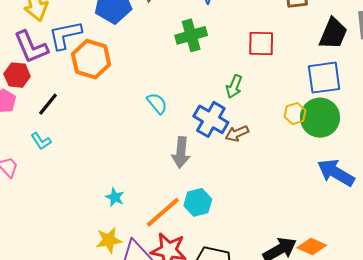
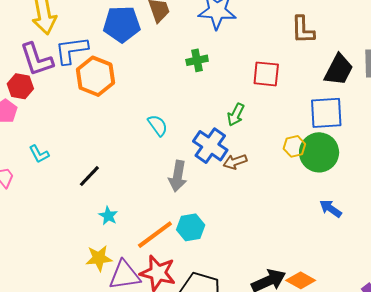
green cross: (191, 35) -> (197, 60), size x0.7
black line: (48, 104) -> (89, 176), moved
blue arrow: (336, 173) -> (331, 209), size x0.6

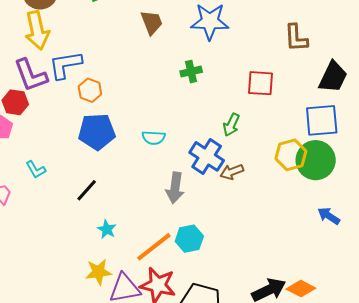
blue pentagon: (122, 24) -> (97, 132), moved
orange hexagon: (95, 76) -> (90, 90), size x0.6
cyan semicircle: (158, 125) -> (154, 138), turned 130
yellow hexagon: (294, 146) -> (291, 155), size x1.4

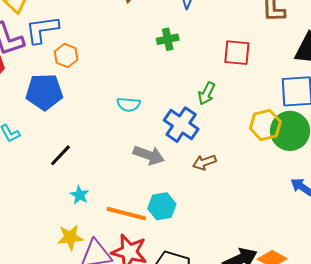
blue pentagon: (97, 132) -> (44, 92), moved
brown arrow: (232, 172) -> (204, 162), moved
gray arrow: (175, 188) -> (149, 155), turned -80
orange line: (154, 247) -> (126, 214), turned 51

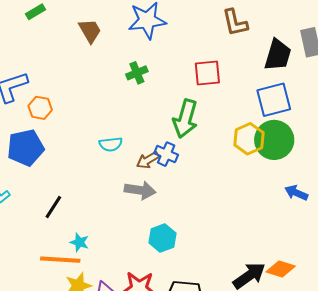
green arrow: (207, 93) -> (185, 119), size x1.6
blue cross: (181, 125) -> (166, 154), size x0.7
brown arrow: (204, 162) -> (148, 160), moved
orange line: (126, 214) -> (60, 260), moved

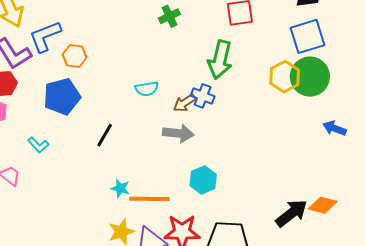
black line: (53, 207) -> (105, 135), moved
orange line: (60, 260) -> (149, 199), moved

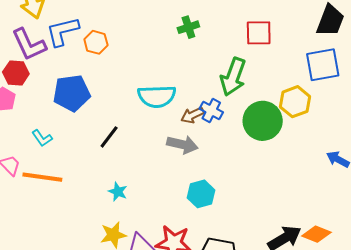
orange hexagon: (75, 56) -> (96, 42), moved
green circle: (310, 77) -> (263, 121), moved
cyan semicircle: (147, 89) -> (157, 96), size x1.6
orange line: (149, 199) -> (42, 177), moved

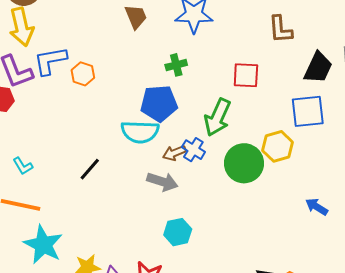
blue pentagon: (72, 93) -> (159, 103), moved
cyan star: (118, 192) -> (43, 245), moved, size x2.0

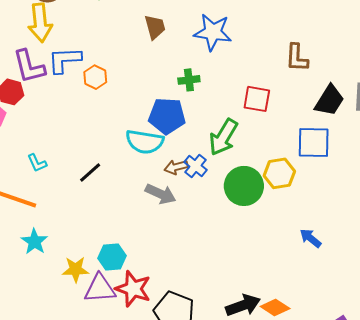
cyan L-shape: (23, 166) -> (37, 163), moved
cyan hexagon: (178, 232) -> (112, 257), moved
cyan star: (43, 245) -> (34, 242), size x0.7

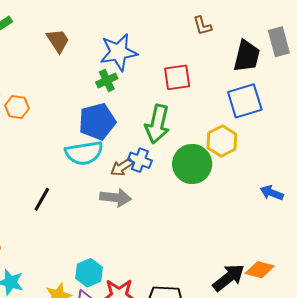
blue star: (213, 32) -> (119, 52), moved
brown L-shape: (297, 58) -> (202, 26), size x0.7

